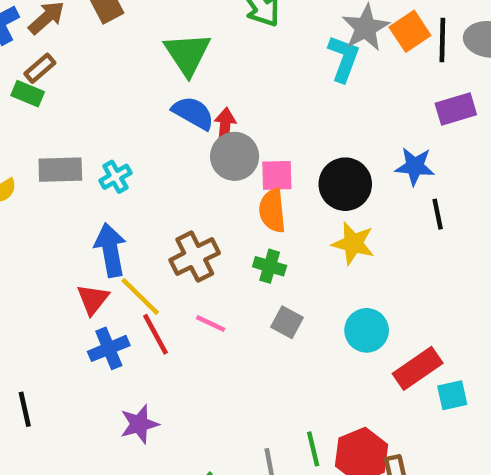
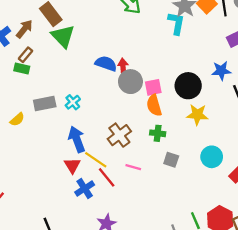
green triangle: (187, 54) -> (63, 36), moved

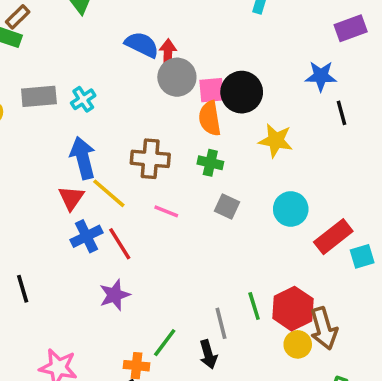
black circle: (188, 86) -> (242, 92), moved
brown cross: (119, 135) -> (150, 159), turned 35
red line: (107, 177) -> (120, 244), moved

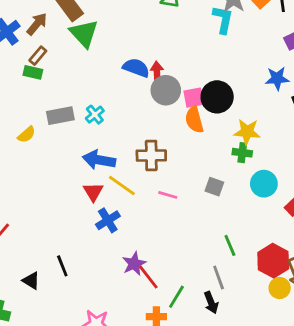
blue arrow: (83, 158) -> (99, 160), turned -60
green cross: (210, 163) -> (242, 153), moved
red line: (120, 244) -> (148, 277), moved
green line: (254, 306) -> (230, 245), moved

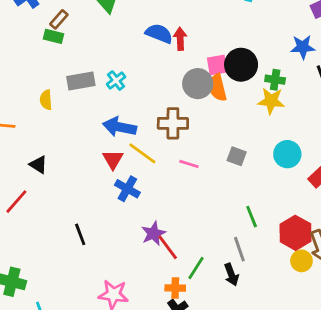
gray circle: (166, 90) -> (198, 84), moved
yellow semicircle: (27, 135) -> (46, 100), turned 126
green cross: (242, 153) -> (275, 80), moved
blue cross: (108, 220) -> (127, 189), turned -30
black triangle: (31, 281) -> (38, 165), moved

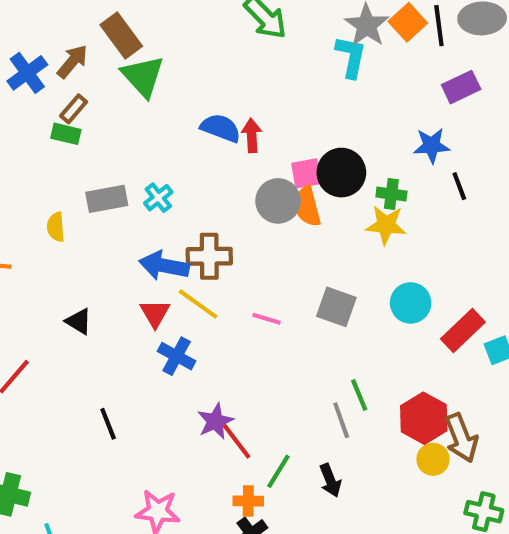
brown cross: (173, 123) -> (209, 256), moved
gray square: (237, 156) -> (336, 307), size x1.4
black triangle: (38, 165) -> (79, 321), moved
gray line: (239, 249) -> (341, 420), moved

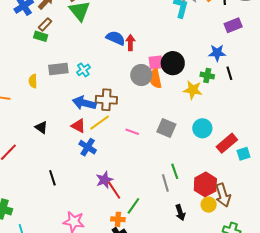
green cross: (391, 194) -> (207, 75), moved
yellow line: (198, 304) -> (100, 123), turned -75
red triangle: (155, 313) -> (78, 126), turned -35
black arrow: (330, 480) -> (180, 213), moved

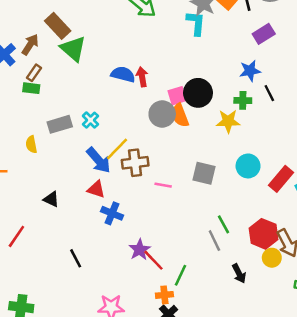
brown cross: (106, 100) -> (135, 163), moved
blue arrow: (84, 103) -> (98, 160), turned -135
yellow line: (100, 123) -> (117, 149), moved

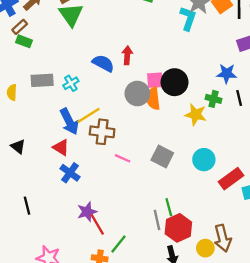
brown rectangle: (34, 73) -> (20, 27), moved
blue semicircle: (123, 74) -> (103, 63), moved
red hexagon: (264, 234) -> (178, 228), moved

